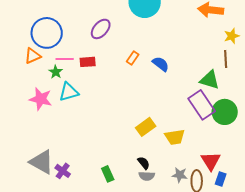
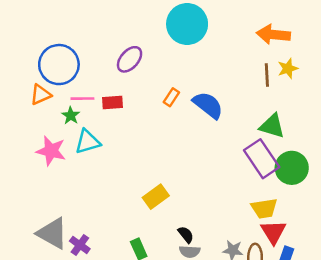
yellow star: (232, 36) -> (288, 68), moved
brown line: (226, 59) -> (267, 75), moved
blue semicircle: (161, 64) -> (208, 105), size x1.4
yellow rectangle: (146, 127) -> (156, 197), moved
yellow trapezoid: (175, 137) -> (264, 208), moved

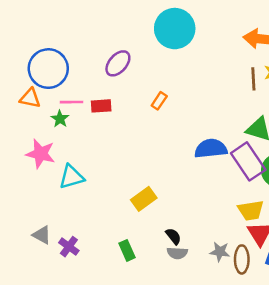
orange triangle: (41, 95) -> (30, 98), turned 35
blue semicircle: (208, 105) -> (211, 149), moved, turned -44
cyan triangle: (88, 142) -> (71, 177), moved
gray triangle: (52, 233) -> (42, 235), size x0.6

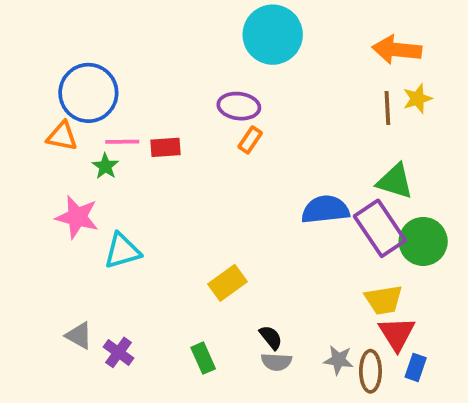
purple ellipse: (118, 63) -> (239, 106), moved, turned 56

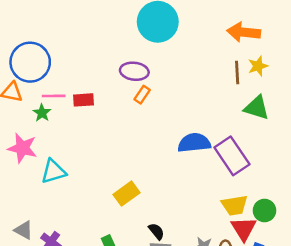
green triangle: (395, 181) -> (257, 108), moved
green circle: (423, 241) -> (264, 211), moved, size x0.7

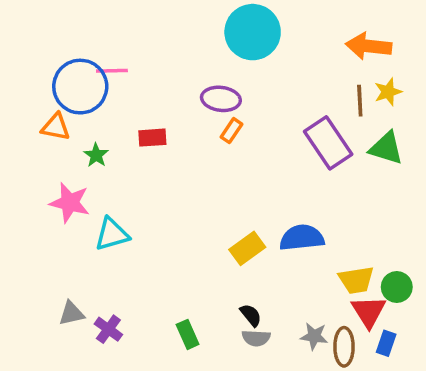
pink line: (54, 96) -> (112, 71), moved
blue semicircle: (194, 143) -> (302, 238), moved
purple rectangle: (232, 156) -> (328, 143), moved
yellow rectangle: (126, 194) -> (247, 248), moved
gray triangle: (24, 230) -> (71, 313), turned -42

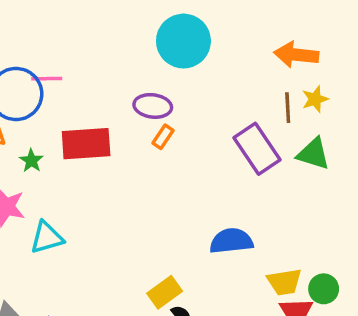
red rectangle: (152, 138) -> (86, 144), size x1.8
yellow rectangle: (247, 248) -> (165, 292), moved

